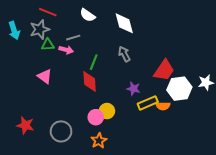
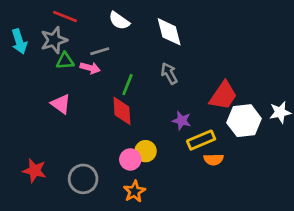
orange semicircle: (163, 106) -> (214, 159), moved

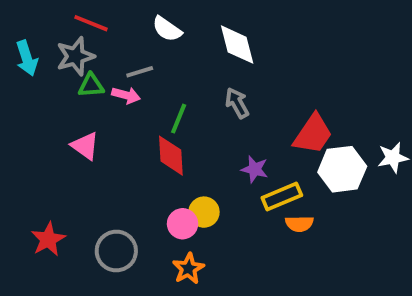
red star: (35, 171) -> (48, 239), turned 30

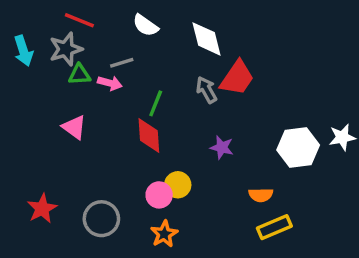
red trapezoid: (313, 134) -> (237, 78), moved
yellow rectangle: (282, 196) -> (274, 227), moved

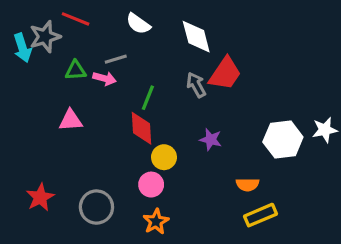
gray star: (66, 49) -> (45, 37), moved
pink triangle: (74, 127) -> (71, 120), turned -40
yellow circle: (178, 185) -> (164, 157), moved

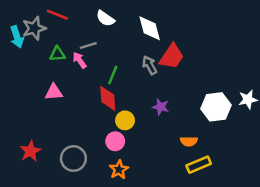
pink arrow: (104, 78) -> (80, 60), turned -140

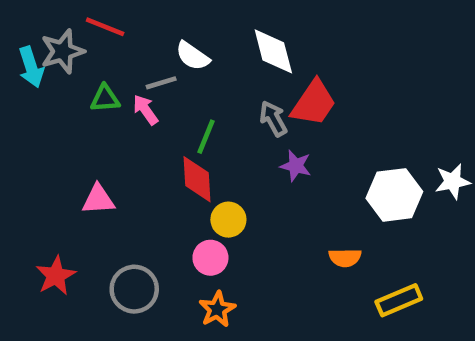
white semicircle: (105, 18) -> (193, 56), moved
pink triangle: (54, 92) -> (98, 199), moved
purple star: (161, 107) -> (296, 166), moved
yellow rectangle: (199, 165) -> (399, 300), moved

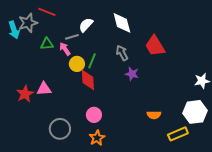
white semicircle: (193, 56) -> (86, 25), turned 98
red trapezoid: (314, 103) -> (155, 46), moved, turned 115
white hexagon: (394, 195) -> (195, 112), moved
yellow circle: (228, 220) -> (77, 64), moved
red star: (56, 276) -> (25, 94), moved

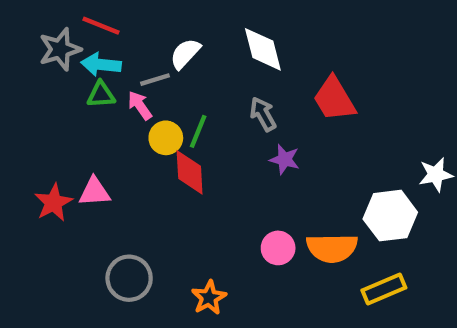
cyan arrow: (14, 30) -> (101, 64), moved, turned 114
white hexagon: (195, 112) -> (390, 216), moved
pink circle: (94, 115) -> (278, 248), moved
orange semicircle: (154, 115) -> (332, 248), size x1.6

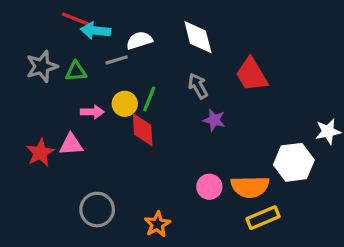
gray star: (60, 49) -> (42, 66), moved
white semicircle: (185, 54) -> (139, 40), turned 30
cyan arrow: (101, 64) -> (95, 31), moved
pink arrow: (140, 105) -> (92, 112), moved, turned 125
yellow rectangle: (384, 289) -> (263, 218), moved

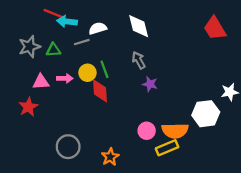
red trapezoid: (252, 75) -> (215, 28), moved
green line: (149, 99) -> (105, 69), turned -42
pink triangle: (71, 144) -> (41, 82), moved
yellow rectangle: (263, 218) -> (167, 148), moved

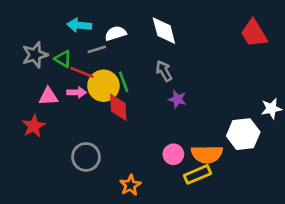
red line: (53, 14) -> (82, 72), moved
green triangle: (53, 50) -> (63, 59), turned 35
yellow circle: (87, 73) -> (103, 86), size x1.5
gray circle: (68, 147) -> (86, 157), moved

